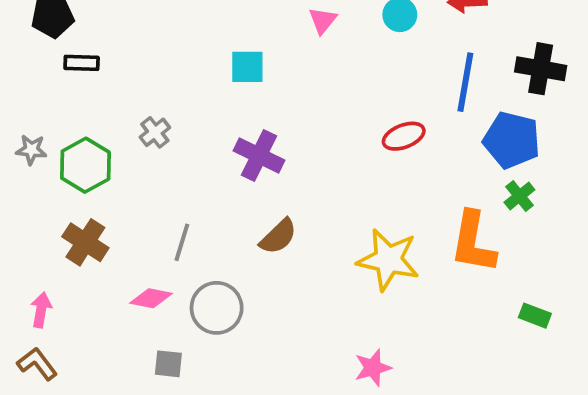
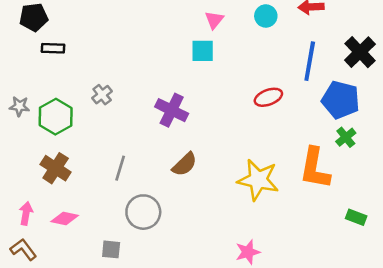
cyan square: (247, 67) -> (203, 51), moved
black cross: (541, 69) -> (360, 52), turned 36
pink diamond: (151, 298) -> (65, 218), moved

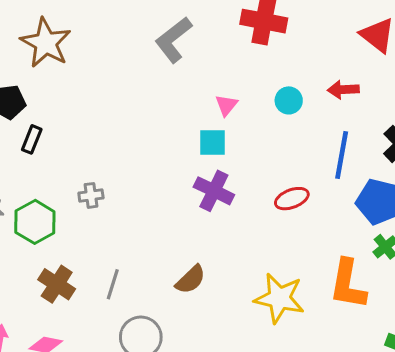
black rectangle: (53, 48) -> (32, 139), turned -70
gray cross: (102, 95) -> (91, 195), turned 30
purple cross: (172, 110) -> (214, 191), moved
brown cross: (56, 168) -> (57, 284), moved

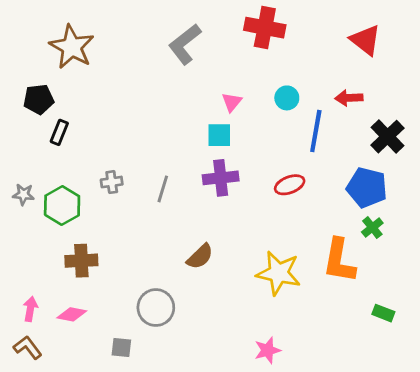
red arrow: (343, 90) -> (349, 98), moved
blue line: (342, 155) -> (316, 131), moved
purple cross: (214, 191) -> (221, 178), turned -32
brown cross: (57, 284) -> (81, 261), turned -36
gray line: (113, 284) -> (163, 189), moved

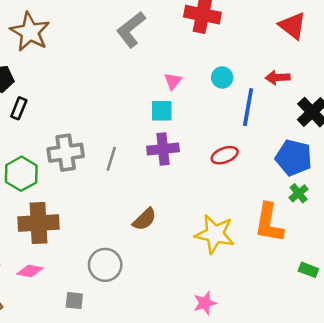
gray cross: (112, 182) -> (66, 153), size x1.8
brown cross: (81, 261) -> (39, 223), size x1.4

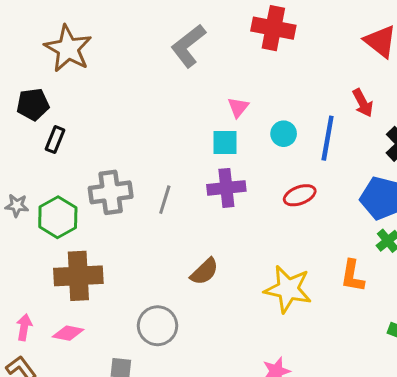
cyan circle: (222, 78) -> (284, 134), moved
red arrow: (278, 78) -> (363, 103), turned -115
orange L-shape: (269, 223) -> (352, 276), size x0.7

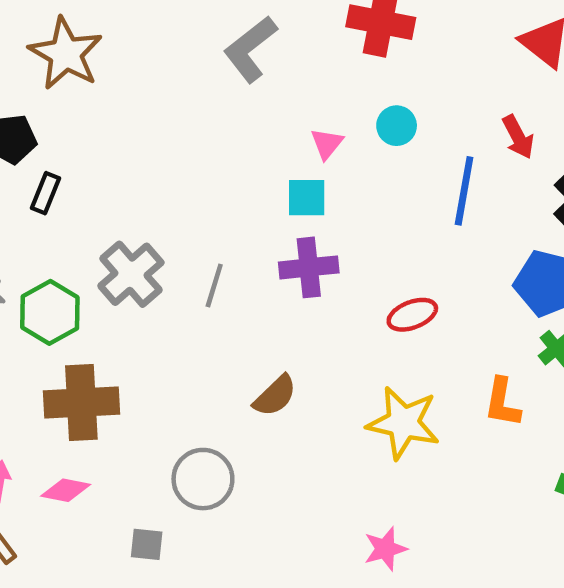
cyan circle: (284, 134) -> (397, 126), moved
gray cross: (111, 192) -> (131, 274), turned -33
red ellipse: (300, 195) -> (412, 315), moved

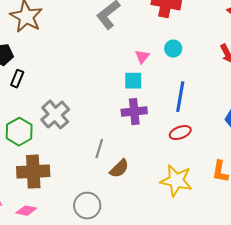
blue line: (464, 191) -> (180, 97), moved
gray line: (214, 285) -> (99, 149), moved

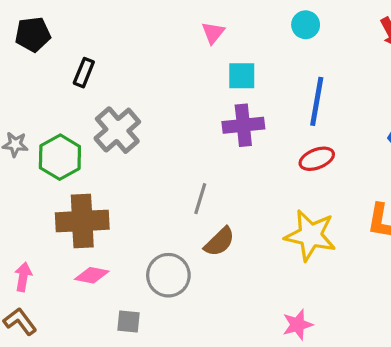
pink triangle: (142, 57) -> (213, 33), moved
black rectangle: (17, 79) -> (84, 73), moved
gray line: (99, 149) -> (200, 199), moved
brown semicircle: (119, 169) -> (219, 242), moved
pink diamond: (26, 211) -> (92, 275), moved

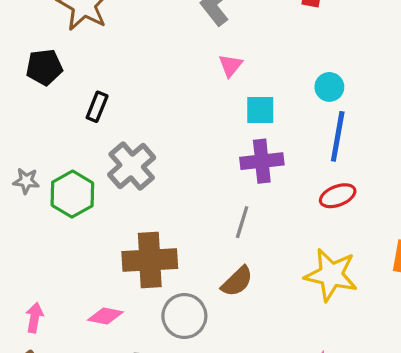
cyan circle: (306, 25) -> (329, 87), moved
gray line: (200, 199) -> (242, 222), moved
brown cross: (82, 221) -> (150, 260), moved

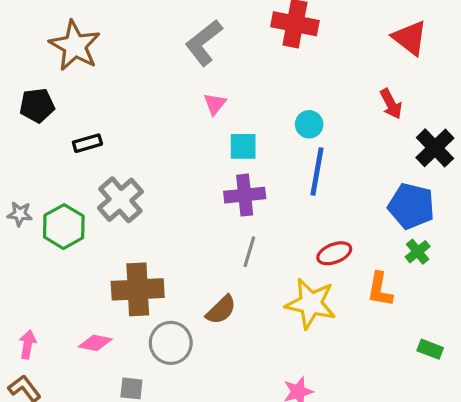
black rectangle: (97, 107) -> (87, 143), turned 52
red ellipse: (338, 196) -> (334, 253), moved
gray line: (242, 222) -> (249, 252), moved

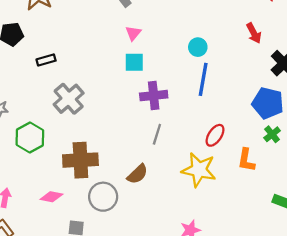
cyan square: (243, 146) -> (134, 62), moved
green hexagon: (64, 227) -> (30, 138), moved
red ellipse: (334, 253) -> (215, 135), turned -35

